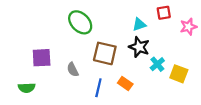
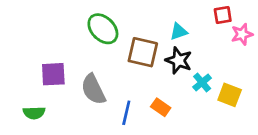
red square: (164, 13) -> (223, 15), moved
brown square: (105, 53) -> (143, 52), moved
gray semicircle: (73, 70) -> (93, 89), size x1.6

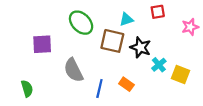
red square: (223, 15) -> (158, 12), moved
cyan triangle: (179, 32) -> (126, 19), moved
purple square: (53, 74) -> (42, 44), moved
green semicircle: (34, 113) -> (27, 89), turned -105

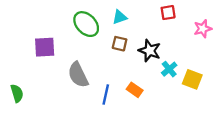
cyan triangle: (126, 19) -> (120, 17), moved
brown square: (112, 41) -> (120, 44), size x0.6
green semicircle: (27, 89) -> (17, 93), moved

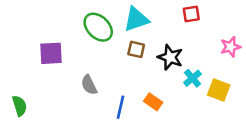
cyan triangle: (120, 17) -> (136, 19), size x1.5
pink star: (203, 29) -> (230, 47), moved
gray semicircle: (78, 75) -> (89, 85), size x0.7

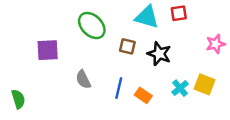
cyan triangle: (136, 19) -> (147, 17), moved, turned 35
cyan cross: (192, 78) -> (180, 88), moved
blue line: (120, 107) -> (119, 88), moved

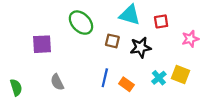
red square: (179, 13) -> (161, 21), moved
black star: (159, 54) -> (141, 47), turned -30
gray semicircle: (83, 79) -> (57, 82), moved

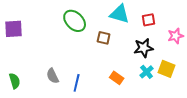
purple square: (42, 44) -> (14, 29), moved
black star: (141, 47) -> (144, 48), moved
blue line: (105, 78) -> (77, 83), moved

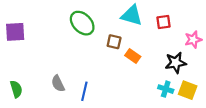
black star: (144, 48) -> (176, 63), moved
yellow square: (167, 69) -> (188, 90), moved
cyan cross: (147, 72) -> (166, 89), moved, turned -32
orange rectangle: (117, 78) -> (133, 56), moved

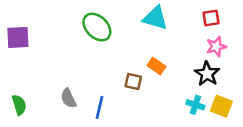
red square: (164, 22) -> (211, 18), moved
pink star: (193, 40) -> (216, 46), moved
brown square: (114, 42) -> (133, 81), moved
black star: (176, 63) -> (207, 74), turned -30

